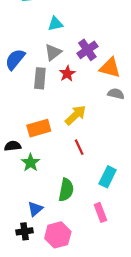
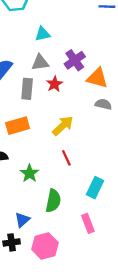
gray triangle: (53, 52) -> (40, 63), turned 30
orange rectangle: (39, 128) -> (18, 126), moved
green star: (30, 163) -> (29, 173), moved

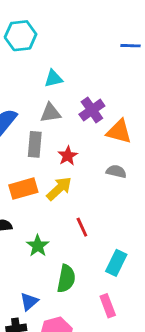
red star: (54, 84) -> (68, 156), moved
gray semicircle: (103, 104) -> (116, 171), moved
yellow arrow: (63, 126) -> (59, 189), moved

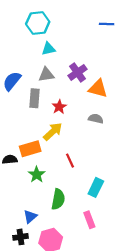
cyan hexagon: (21, 36) -> (38, 23), moved
orange rectangle: (23, 189) -> (30, 149), moved

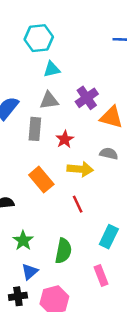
yellow arrow: (53, 132) -> (80, 169), moved, turned 48
orange rectangle: (30, 149) -> (41, 180), moved, turned 66
green star: (37, 175) -> (23, 241), moved

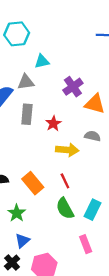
cyan hexagon: (39, 38) -> (17, 34), moved
gray triangle: (49, 100) -> (26, 82), moved
orange rectangle: (41, 180) -> (33, 183), moved
green semicircle: (63, 251) -> (65, 208), moved, turned 140
black cross: (18, 296) -> (12, 262), turned -35

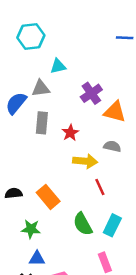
red line: (65, 181) -> (100, 187), moved
green star: (17, 213) -> (31, 229), turned -30
blue triangle: (22, 241) -> (37, 259), turned 42

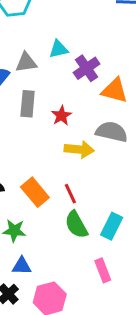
cyan triangle: (58, 66) -> (59, 49), moved
gray semicircle: (112, 146) -> (112, 132), size x1.5
red line: (100, 187) -> (70, 194), moved

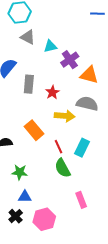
gray triangle: (26, 62) -> (28, 37), moved, turned 35
orange rectangle: (35, 192) -> (34, 130), moved
cyan rectangle: (112, 226) -> (82, 148), moved

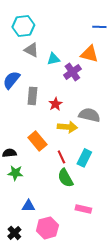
orange triangle: (89, 75) -> (89, 54), moved
green star: (20, 172) -> (15, 173), moved
pink rectangle: (81, 200) -> (83, 209), turned -56
black cross: (16, 216) -> (14, 233), moved

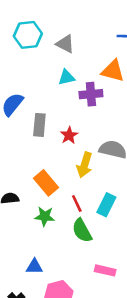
gray triangle: (31, 50) -> (65, 44), moved
purple cross: (72, 72) -> (91, 94), turned 30
yellow arrow: (67, 127) -> (85, 165), turned 102
green star: (15, 173) -> (45, 216), moved

